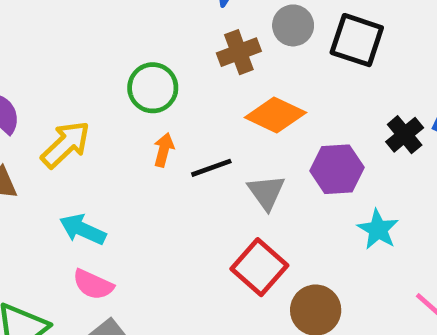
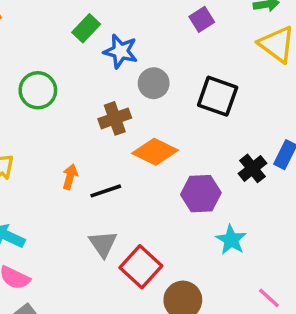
gray circle: (293, 25) -> (154, 83), moved
brown cross: (239, 52) -> (115, 118), moved
green circle: (153, 88) -> (38, 90), moved
gray triangle: (266, 192) -> (103, 244), moved

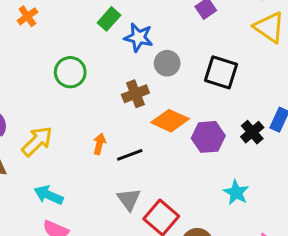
purple hexagon: (201, 194) -> (208, 137), moved

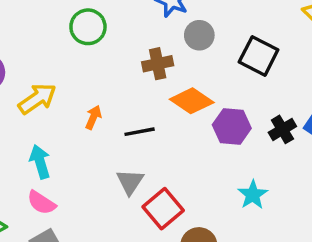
orange arrow: (99, 144) -> (93, 117), moved
cyan arrow: (49, 195) -> (40, 162), turned 40

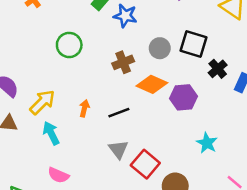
gray circle: (199, 35) -> (160, 48), moved
black cross: (282, 129) -> (218, 69), moved
cyan arrow: (40, 162) -> (51, 133), moved

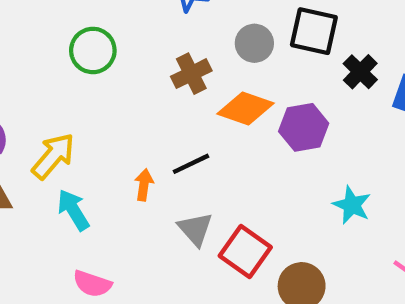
orange arrow: (84, 108) -> (144, 185), moved

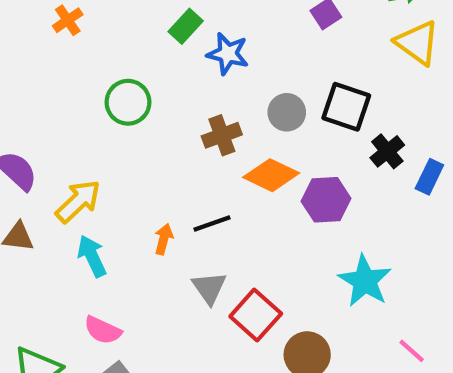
cyan star: (352, 205) -> (365, 281), size x1.4

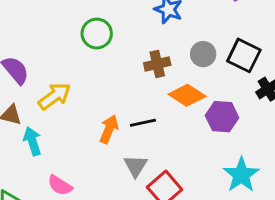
orange arrow: (164, 239) -> (109, 129), size x1.4
cyan arrow: (92, 256) -> (32, 141), moved

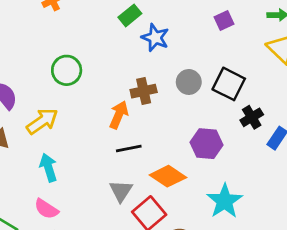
green circle: (97, 34) -> (67, 70), moved
orange diamond: (187, 95) -> (168, 176), moved
orange arrow: (109, 129) -> (119, 115), moved
cyan arrow: (32, 141) -> (48, 168), moved

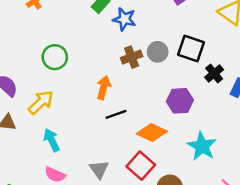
brown cross: (144, 91) -> (132, 57), moved
gray triangle: (121, 191) -> (99, 169), moved

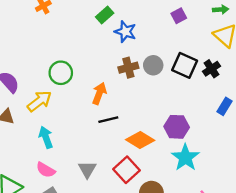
green circle: (55, 57) -> (61, 73), moved
black cross: (214, 73) -> (211, 69), moved
purple hexagon: (180, 101) -> (177, 127), moved

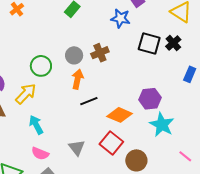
blue star: (125, 32) -> (120, 18), moved
gray circle: (153, 65) -> (74, 55), moved

